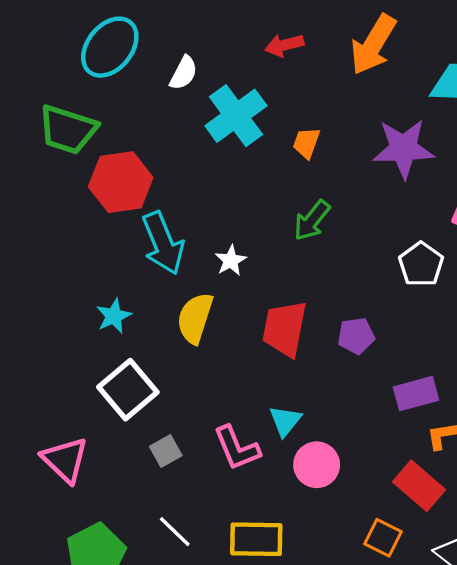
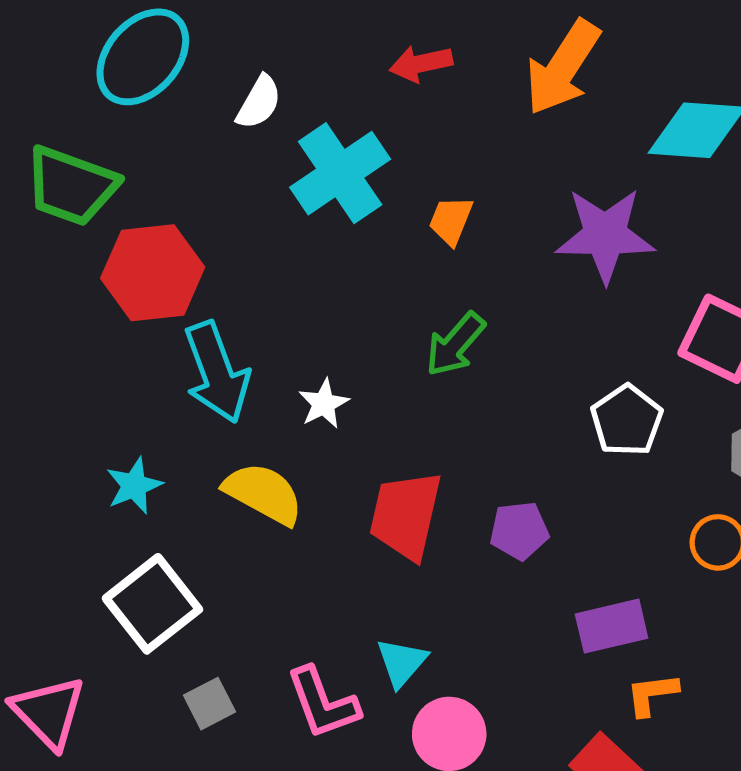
yellow semicircle: (195, 318) -> (264, 493), turned 99

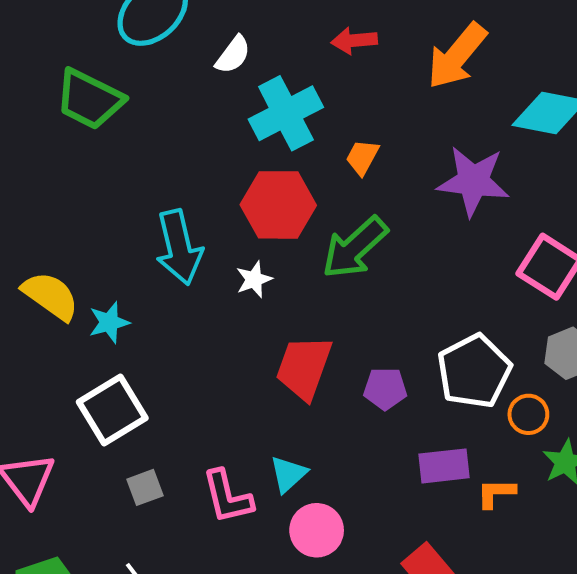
red hexagon: (153, 273) -> (278, 205), moved
green arrow: (455, 344) -> (355, 248), size x1.4
white pentagon: (627, 420) -> (474, 371), moved, size x1.4
yellow semicircle: (264, 493) -> (51, 296), moved
orange L-shape: (652, 694) -> (496, 493), moved

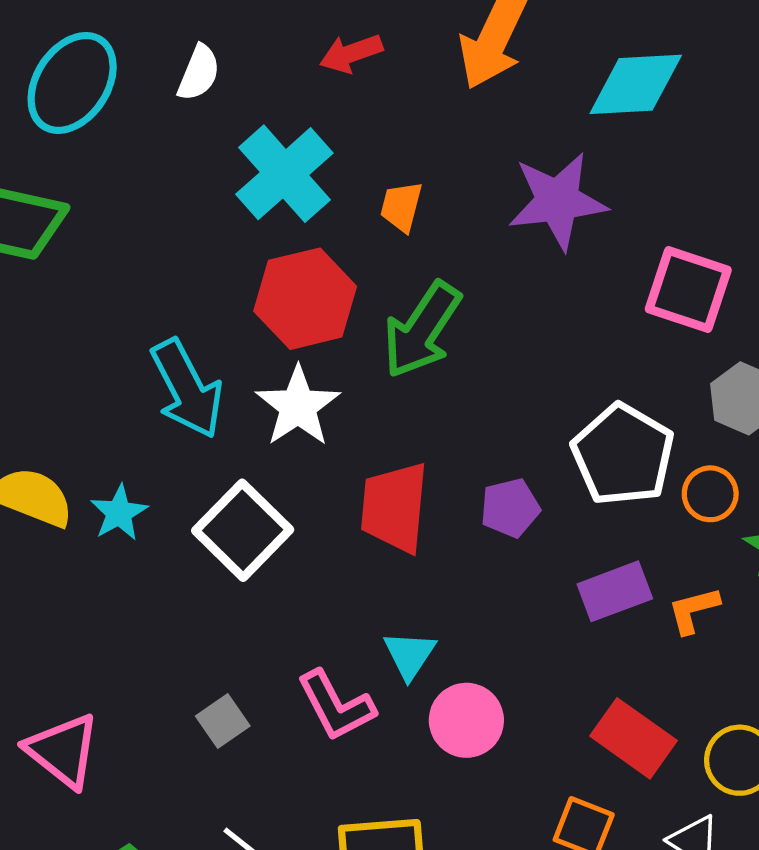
white semicircle: (233, 55) -> (199, 73), moved
white star: (254, 279) -> (298, 406), size x1.6
white square: (112, 410) -> (243, 530), moved

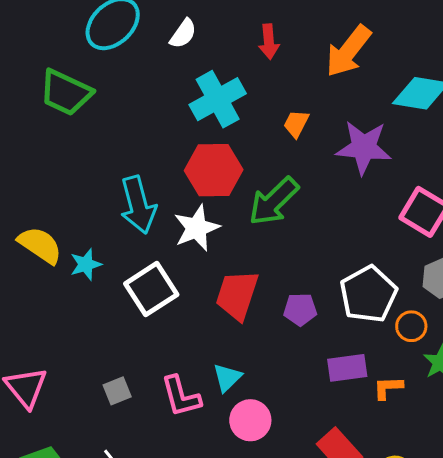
red arrow: (351, 53) -> (269, 42), turned -88
orange trapezoid: (401, 207) -> (296, 124), moved

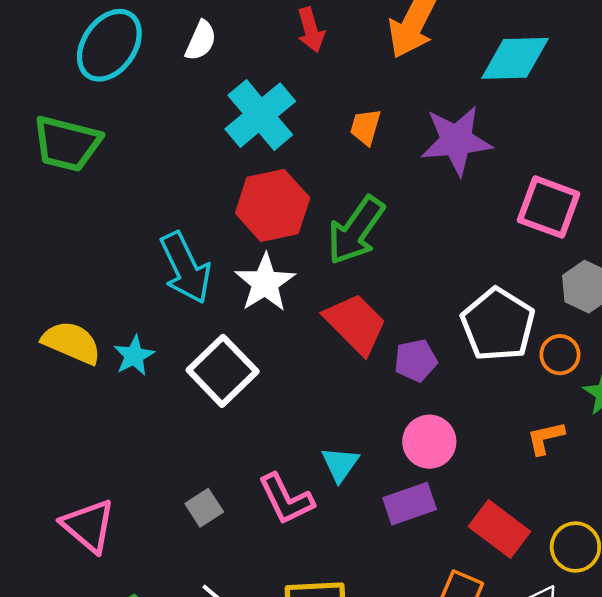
red trapezoid: (237, 295) -> (355, 324), moved, turned 128
purple rectangle: (347, 368) -> (410, 504), moved
pink circle: (250, 420) -> (429, 442), moved

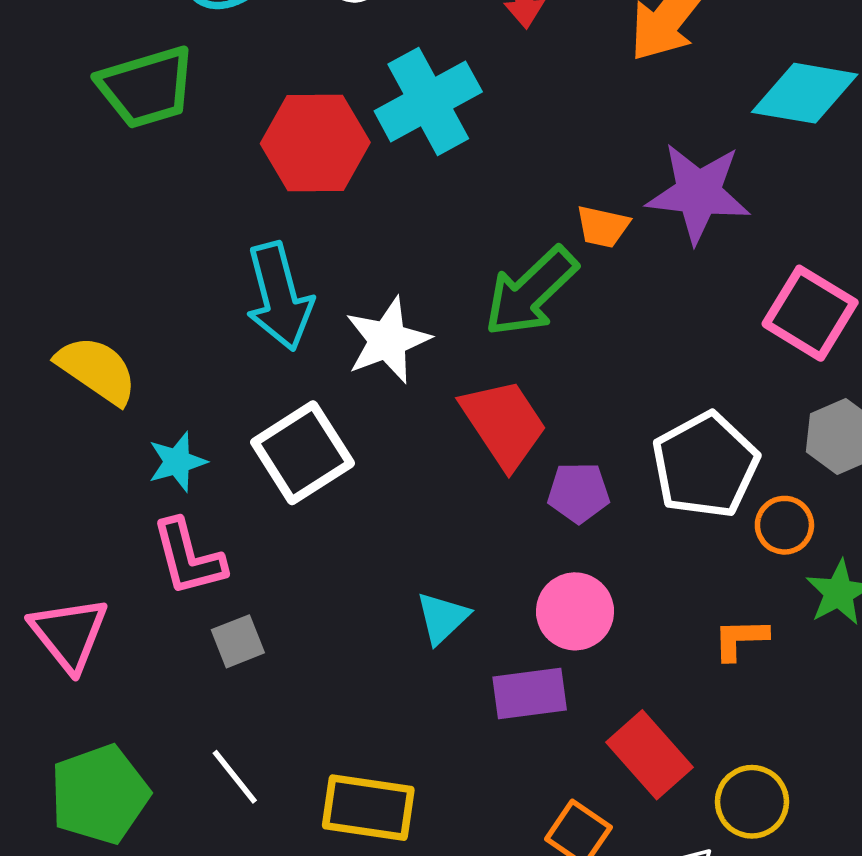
orange trapezoid: (365, 127) -> (603, 227), moved, turned -105
green trapezoid: (67, 144) -> (146, 87), turned -42
red hexagon: (273, 206) -> (315, 143), moved
cyan star: (134, 356) -> (177, 462), moved
pink L-shape: (286, 499) -> (188, 557), moved

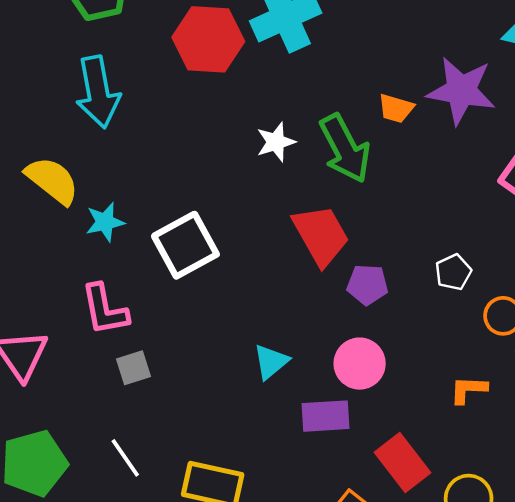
green arrow: (531, 292) -> (345, 148), turned -78
cyan arrow: (279, 297) -> (98, 92), moved
white star: (387, 340) -> (276, 142), moved, size x0.7
cyan star: (177, 462) -> (105, 222), moved
white pentagon: (705, 465) -> (453, 272), size x0.5

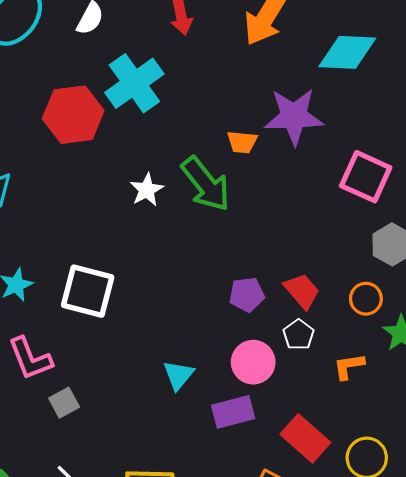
red trapezoid: (321, 235) -> (302, 291), moved, size x0.7
white square: (185, 245) -> (88, 291), turned -36
white pentagon: (453, 272) -> (299, 335), moved

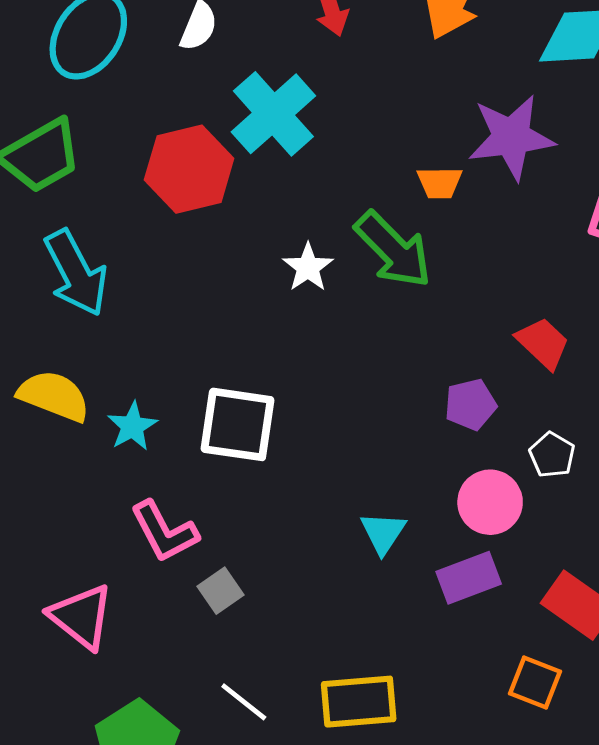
red trapezoid: (302, 291) -> (543, 343), moved

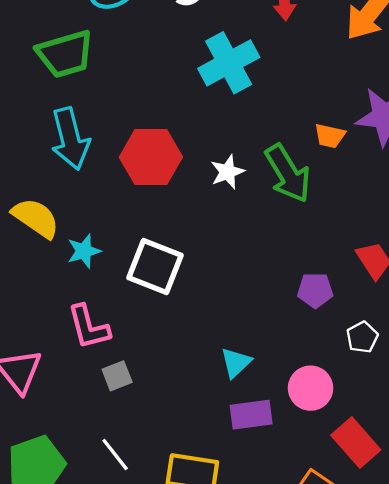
red hexagon: (189, 169) -> (151, 157), moved
pink circle: (490, 502) -> (311, 388), moved
purple rectangle: (469, 578) -> (251, 415), moved

